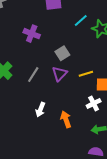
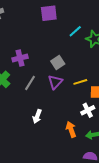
purple cross: (32, 34) -> (20, 58), moved, turned -35
orange arrow: (66, 119) -> (71, 129), moved

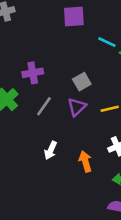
cyan line: (75, 31) -> (107, 42), turned 64
orange arrow: (71, 129) -> (85, 161), moved

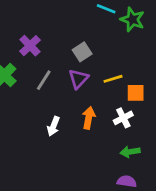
purple cross: (33, 73) -> (30, 46), turned -30
orange arrow: (85, 161) -> (89, 118), moved, turned 30

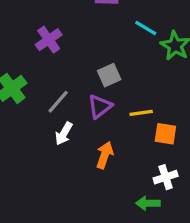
purple cross: (30, 46) -> (49, 40), moved
white cross: (123, 118) -> (166, 177), moved
white arrow: (53, 126) -> (64, 134), moved

